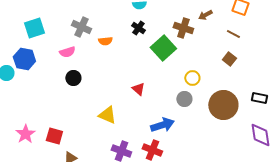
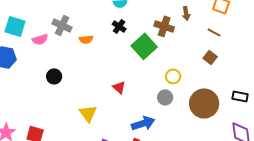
brown arrow: (205, 15) -> (186, 13), turned -72
cyan square: (34, 28) -> (15, 26), turned 35
pink semicircle: (67, 52) -> (40, 39), moved
yellow triangle: (107, 115) -> (88, 113), turned 30

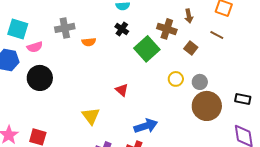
gray cross: (62, 25) -> (65, 28), turned -36
pink semicircle: (40, 39) -> (35, 47), moved
brown square: (210, 57) -> (191, 48), moved
black circle: (54, 76) -> (40, 78), moved, size x1.6
gray circle: (165, 97) -> (200, 82), moved

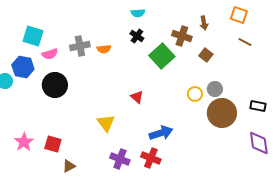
gray cross: (65, 28) -> (80, 46), moved
brown line: (217, 35) -> (245, 42), moved
yellow circle: (176, 79) -> (195, 94), moved

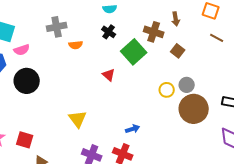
gray cross: (80, 46) -> (57, 27), moved
red triangle: (137, 97) -> (109, 75), moved
blue arrow: (161, 133) -> (133, 129), size x0.6

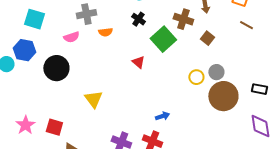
pink semicircle: (22, 50) -> (71, 37), moved
yellow triangle: (78, 119) -> (93, 99), moved

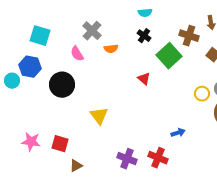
gray cross: (86, 14) -> (92, 31), turned -36
pink semicircle: (71, 37) -> (77, 54), turned 77
blue arrow: (162, 116) -> (178, 133), moved
pink star: (25, 125) -> (31, 142), turned -30

